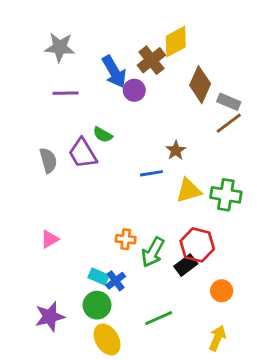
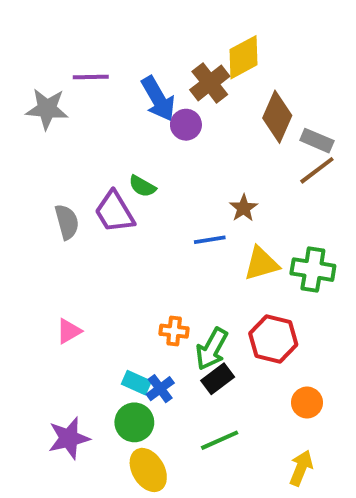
gray star: (60, 47) -> (47, 109), moved
purple line: (65, 93) -> (91, 77), moved
black rectangle: (186, 265) -> (218, 379), moved

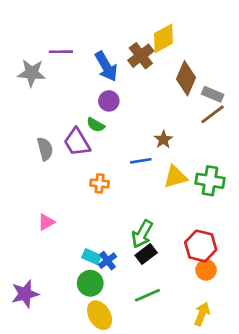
purple circle: (186, 125) -> (109, 101), moved
orange cross: (174, 331) -> (100, 183), moved
red hexagon: (273, 339) -> (201, 246), moved
purple star: (69, 438) -> (25, 294), moved

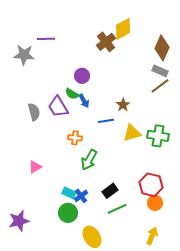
blue arrow: (106, 66) -> (84, 101), moved, size x0.6
brown diamond: (186, 78) -> (162, 48), moved
green arrow: (142, 234) -> (89, 160), moved
green line: (147, 295) -> (117, 209), moved
yellow ellipse: (100, 315) -> (92, 237), moved

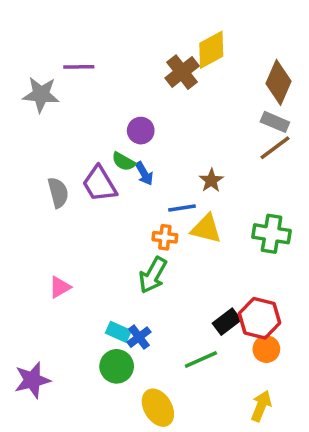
yellow triangle: (132, 133) -> (206, 229), moved, turned 30
orange cross: (75, 138) -> (165, 237), moved
black rectangle: (110, 191) -> (227, 322), moved

